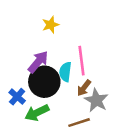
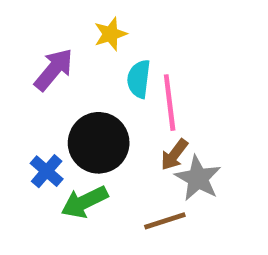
purple arrow: (38, 62) -> (54, 69), moved
cyan semicircle: (65, 72) -> (139, 79), moved

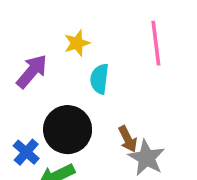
pink line: (170, 103) -> (156, 43), moved
brown arrow: (174, 155) -> (128, 139), turned -64

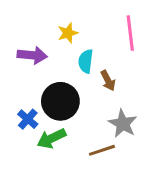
purple arrow: (32, 71) -> (32, 55), turned 56
brown arrow: (128, 139) -> (108, 81), moved

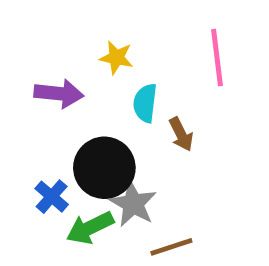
yellow star: (68, 33) -> (116, 58), turned 30
gray star: (123, 124) -> (133, 204), moved

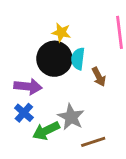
purple arrow: (59, 93) -> (28, 86), moved
black circle: (104, 168) -> (54, 59), moved

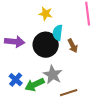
black circle: (54, 59) -> (46, 45), moved
purple arrow: (28, 86) -> (15, 42), moved
blue cross: (24, 113) -> (16, 80), moved

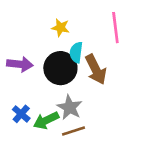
brown arrow: (73, 46) -> (96, 69), size x1.6
brown line: (69, 93) -> (74, 131), moved

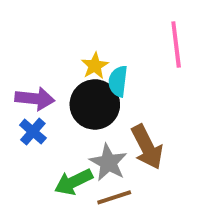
yellow star: (60, 28) -> (95, 66), moved, turned 30
brown arrow: (96, 69) -> (147, 147), moved
blue cross: (21, 114) -> (33, 132), moved

